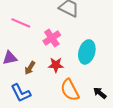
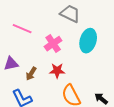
cyan ellipse: (87, 52) -> (88, 41), moved

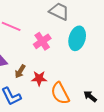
red star: (57, 71) -> (39, 78), moved

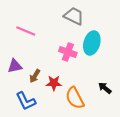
pink cross: (42, 41) -> (68, 52), moved, turned -36
black arrow: (90, 96) -> (105, 88), moved

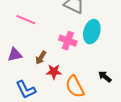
brown arrow: (35, 76) -> (41, 58), moved

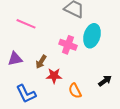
black arrow: (105, 77) -> (105, 81), turned 104
orange semicircle: (75, 87) -> (75, 91), size x0.7

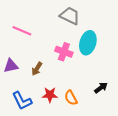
red star: (54, 76) -> (50, 95), moved

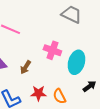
gray trapezoid: (70, 16) -> (71, 14), moved
cyan ellipse: (88, 43) -> (76, 62), moved

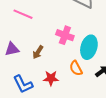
orange semicircle: (59, 96) -> (76, 68), moved

